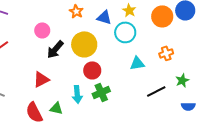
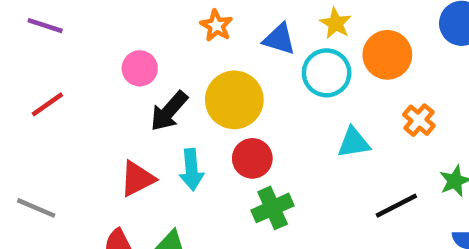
orange circle: (162, 16) -> (387, 55), moved
orange cross: (166, 53) -> (419, 120), turned -32
cyan arrow: (77, 94) -> (191, 170), moved

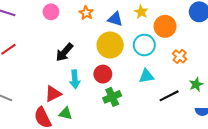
pink circle: (140, 68) -> (51, 12), moved
cyan circle: (327, 73) -> (144, 45), moved
yellow circle: (234, 100) -> (110, 45), moved
cyan triangle: (354, 143) -> (146, 76), moved
red triangle: (137, 179) -> (53, 94), moved

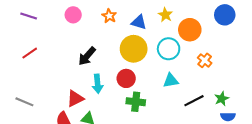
green star: (196, 84) -> (222, 99), moved
green cross: (112, 97) -> (136, 102), turned 30

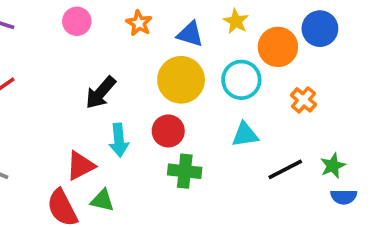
blue circle: (225, 15) -> (320, 29), moved

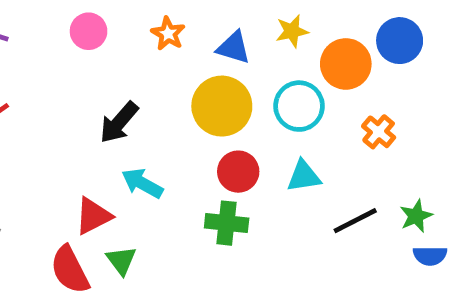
yellow star: (236, 21) -> (292, 31), turned 30
red circle: (168, 131) -> (238, 172), moved
cyan arrow: (119, 140) -> (142, 183), turned 124
green triangle: (102, 200) -> (121, 260), turned 40

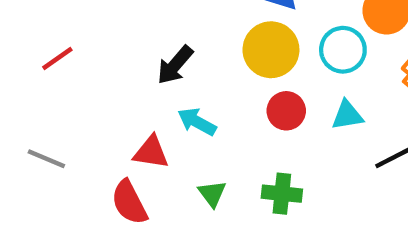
red triangle: (93, 216) -> (151, 152), turned 36
green cross: (227, 223) -> (282, 194), moved
green triangle: (121, 260) -> (212, 194), moved

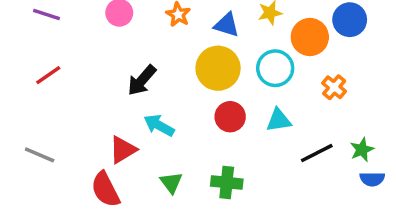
red triangle: (151, 152) -> (123, 150), turned -40

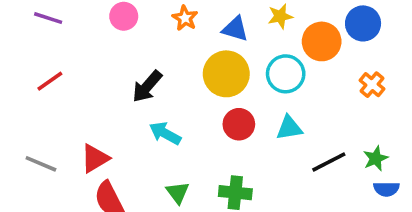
orange cross: (334, 87) -> (372, 85), moved
red triangle: (123, 150) -> (95, 158), moved

